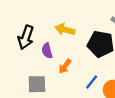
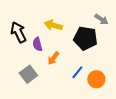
black arrow: (26, 37) -> (18, 32), turned 135
gray square: (37, 84) -> (28, 74), turned -36

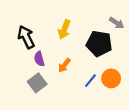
yellow arrow: (53, 25) -> (64, 29), turned -84
purple semicircle: (37, 44) -> (39, 59), moved
orange circle: (96, 79) -> (111, 78), moved

